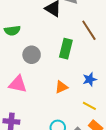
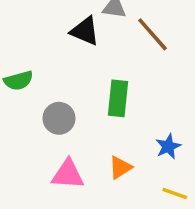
brown line: (89, 30) -> (152, 34), moved
pink triangle: (18, 84) -> (68, 174), moved

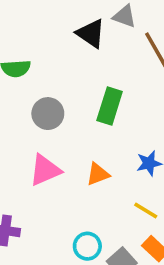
pink triangle: (68, 174) -> (45, 170), turned -39

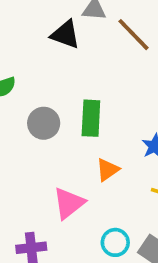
green rectangle: (110, 106) -> (91, 118), moved
pink triangle: (45, 170) -> (69, 203), moved

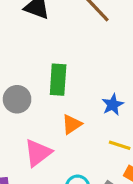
gray circle: (44, 123) -> (17, 99), moved

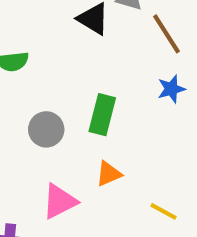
blue star: (113, 105) -> (171, 89), moved

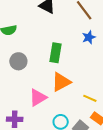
gray circle: (46, 129) -> (18, 61), moved
orange triangle: (109, 174) -> (61, 82), size x1.5

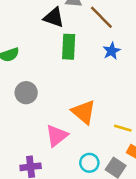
green rectangle: (56, 53) -> (69, 47), moved
orange triangle: (61, 82) -> (84, 112), turned -45

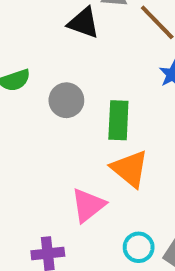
green rectangle: (69, 47) -> (118, 120), moved
gray circle: (26, 93) -> (66, 100), moved

